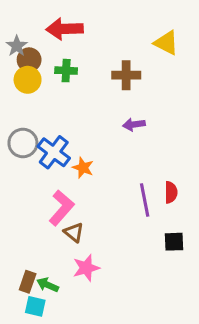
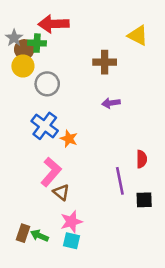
green cross: (66, 71) -> (37, 43), moved
gray circle: (23, 143) -> (47, 84), moved
purple line: (145, 200) -> (120, 181), moved
cyan square: (35, 306) -> (71, 241), moved

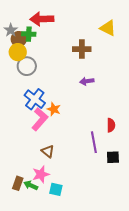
gray circle: (47, 84) -> (27, 66), moved
pink L-shape: (51, 172) -> (40, 119), moved
pink star: (71, 222) -> (41, 174), moved

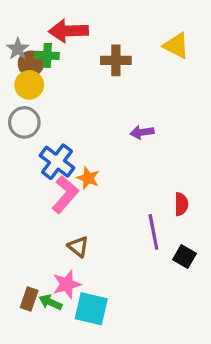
brown cross: (82, 49) -> (116, 60), moved
gray circle: (27, 66) -> (24, 122), moved
black square: (113, 157) -> (184, 256), turned 32
cyan square: (56, 189) -> (91, 309), size x1.5

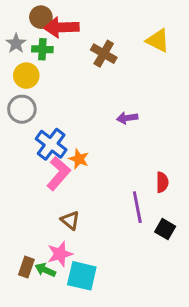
brown cross: (116, 60) -> (104, 54), turned 30
brown circle: (31, 64) -> (41, 17), moved

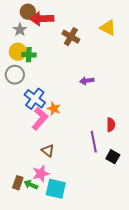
gray star: (16, 43) -> (20, 30), moved
green cross: (42, 49) -> (29, 55), moved

